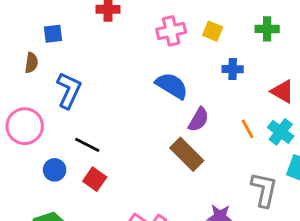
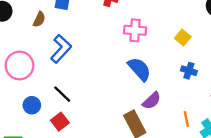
pink cross: (171, 31) -> (135, 30), moved

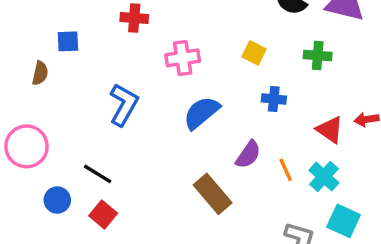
blue L-shape: (61, 49) -> (124, 105), moved
blue semicircle: (139, 69) -> (201, 113), turned -75
purple semicircle: (152, 101) -> (248, 155), moved

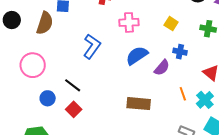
brown semicircle: (40, 73) -> (45, 23), size x1.6
purple semicircle: (248, 155) -> (162, 68), moved
brown rectangle: (213, 194) -> (139, 104), turned -50

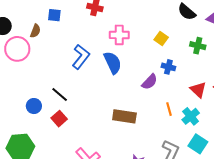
brown semicircle: (45, 23) -> (35, 31), size x0.6
blue semicircle: (137, 56) -> (113, 63), moved, turned 95
pink circle: (33, 65) -> (17, 49), moved

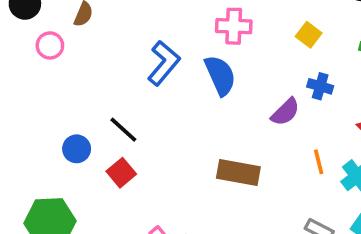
pink circle: (17, 49) -> (50, 45), size x0.6

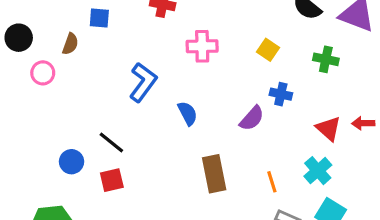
blue semicircle: (220, 75) -> (188, 113), moved, size x0.7
orange line: (319, 162) -> (272, 182), moved
red square: (121, 173) -> (112, 180), turned 30
brown rectangle: (238, 173) -> (214, 174), turned 72

